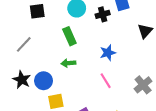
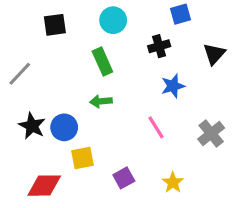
black cross: (103, 14) -> (159, 46), moved
gray line: (24, 44) -> (20, 74), moved
blue star: (108, 53) -> (173, 86), moved

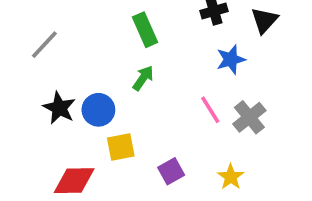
black triangle: (214, 54) -> (264, 20), moved
green arrow: (101, 101) -> (143, 78), turned 130
gray cross: (211, 133) -> (249, 117), moved

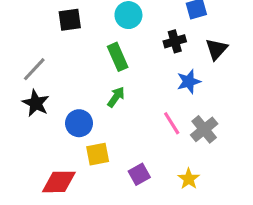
black star: (59, 108) -> (36, 103), moved

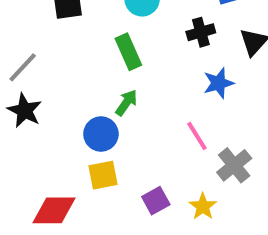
blue circle: (79, 123) -> (101, 134), moved
gray cross: (204, 129) -> (234, 165), moved
yellow star: (189, 179) -> (203, 206), moved

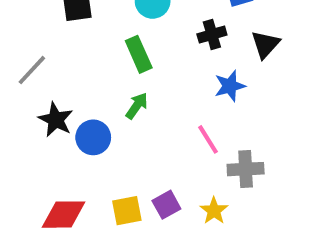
black star: (25, 111) -> (56, 120), moved
blue circle: (101, 134) -> (93, 137), moved
gray cross: (234, 165) -> (246, 169), turned 36
yellow square: (103, 175) -> (127, 211), moved

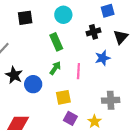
pink line: (208, 139) -> (78, 71), moved, turned 35
purple square: (166, 205) -> (70, 118), turned -32
yellow square: (127, 211) -> (63, 97), moved

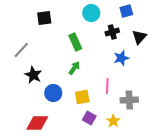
cyan circle: (63, 15) -> (91, 13), moved
pink line: (78, 71) -> (107, 86), moved
blue circle: (33, 84) -> (53, 93), moved

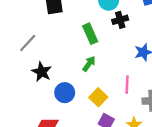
black cross: (112, 32) -> (120, 20), moved
yellow square: (82, 97) -> (98, 97), turned -35

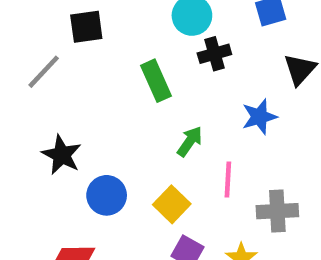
gray line: (28, 43) -> (44, 72), moved
green arrow: (89, 64) -> (190, 141), moved

